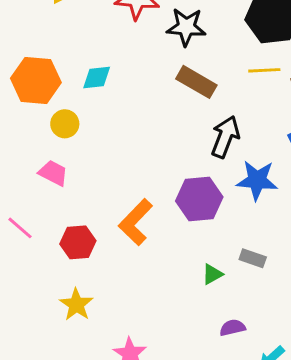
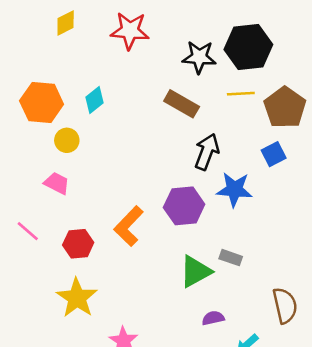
black star: (186, 27) -> (199, 57), moved
cyan diamond: (97, 78) -> (95, 100), turned -32
green triangle: (212, 274) -> (195, 271), size x1.8
yellow star: (76, 305) -> (77, 298), size x1.4

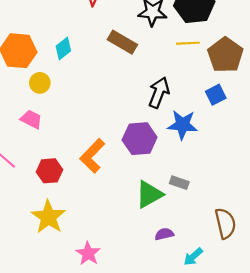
brown rectangle: (182, 104) -> (122, 42), moved

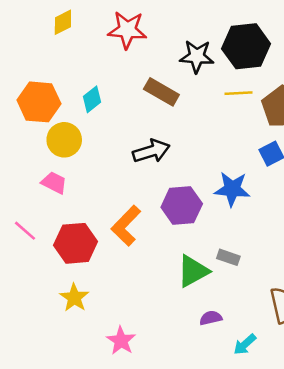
yellow circle: (40, 83) -> (64, 140), size x1.4
black arrow: (159, 93) -> (151, 151), moved, turned 52
red hexagon: (49, 171) -> (76, 243), size x1.4
yellow star: (48, 217) -> (74, 298), size x0.7

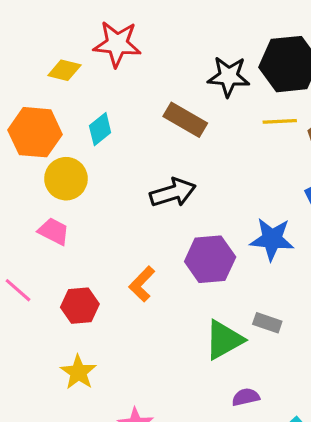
yellow diamond: (63, 22) -> (64, 70), moved, turned 40
red star: (127, 30) -> (117, 44), moved
orange L-shape: (126, 226) -> (142, 284), size x0.7
red hexagon: (76, 243) -> (80, 306), size x0.7

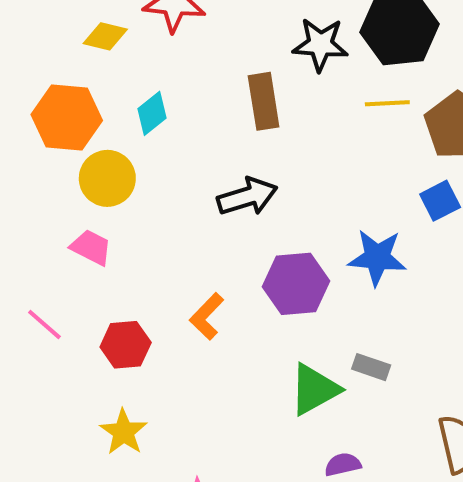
brown rectangle: (185, 120) -> (264, 101), turned 51

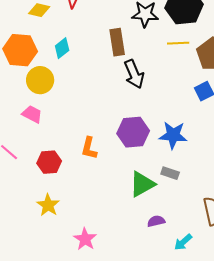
black arrow: (247, 197) -> (134, 74), moved, turned 84
blue star: (377, 258) -> (173, 135), moved
orange L-shape: (207, 316) -> (89, 148), turned -30

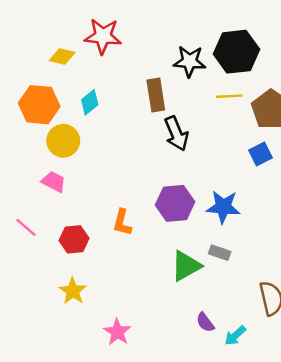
purple semicircle: (156, 221) -> (205, 322), moved, turned -114

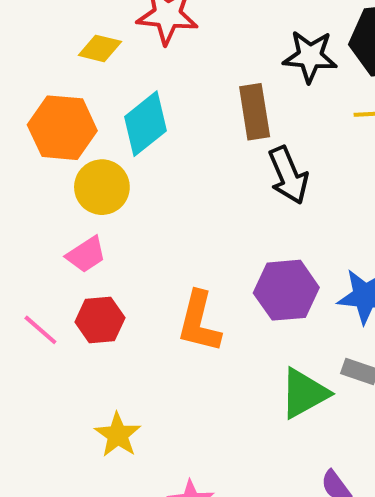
cyan diamond: (90, 102) -> (146, 124), size x1.5
pink trapezoid: (54, 182) -> (86, 255), turned 120
orange L-shape: (122, 223) -> (199, 322), size x1.4
red hexagon: (74, 239) -> (100, 320), moved

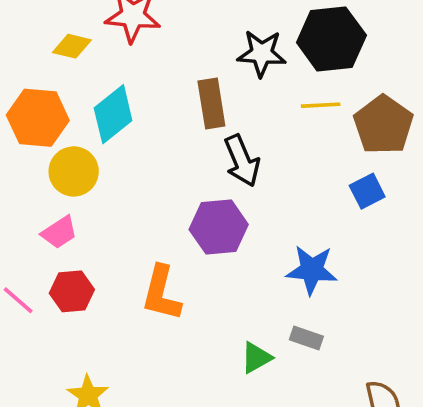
purple hexagon: (286, 290) -> (219, 227), moved
green triangle: (304, 393) -> (256, 358), size x0.7

